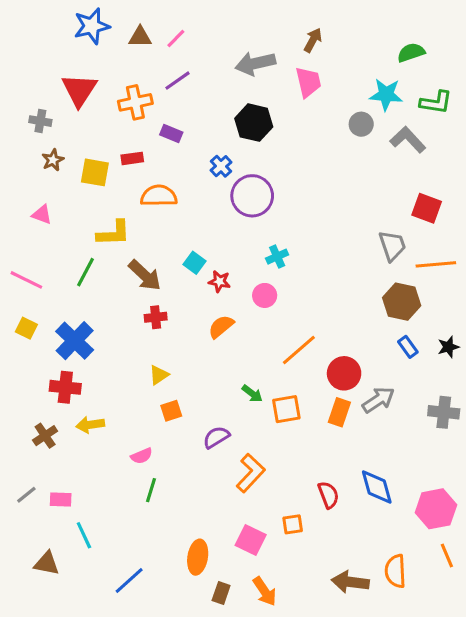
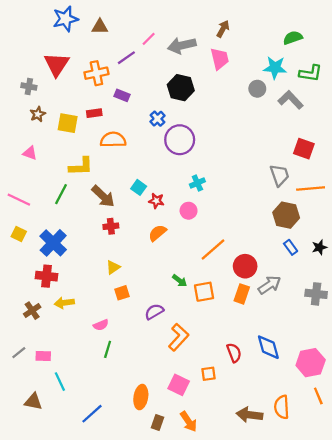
pink line: (176, 39) -> (149, 39), moved

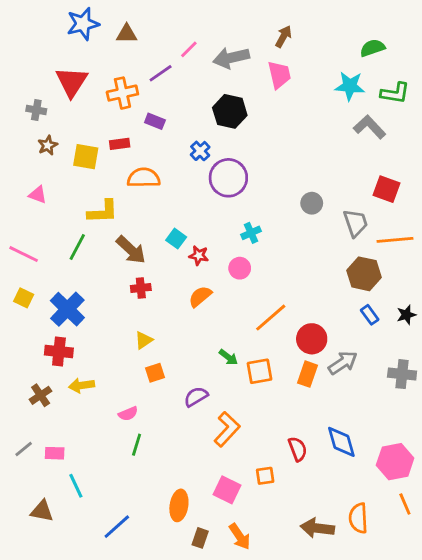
gray circle: (257, 89) -> (312, 203), moved

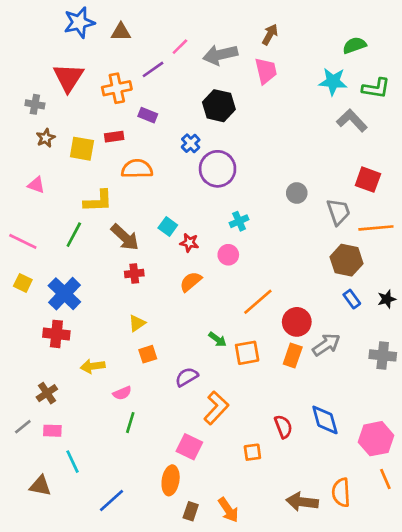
yellow arrow: (82, 385) -> (93, 366), moved
brown cross: (41, 395) -> (47, 393), moved
pink square: (227, 490) -> (189, 447), moved

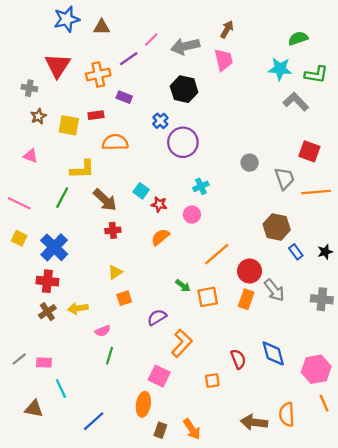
brown hexagon: (346, 260) -> (277, 227), moved
gray arrow: (326, 345) -> (274, 290), turned 85
brown cross: (47, 393) -> (47, 312), moved

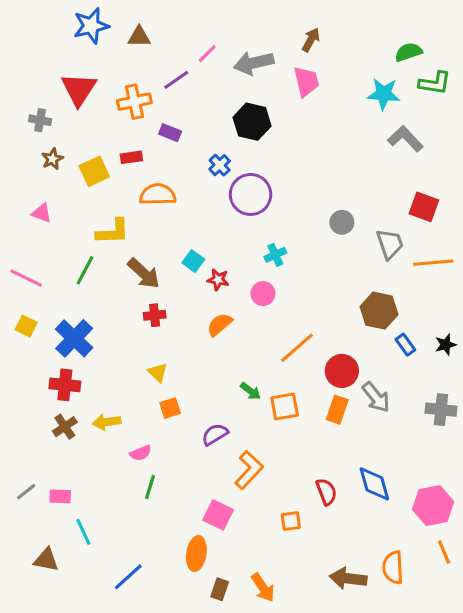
green L-shape: (316, 75) -> (435, 83), moved
yellow square: (69, 125) -> (94, 171), turned -35
yellow triangle: (115, 272) -> (158, 372), turned -42

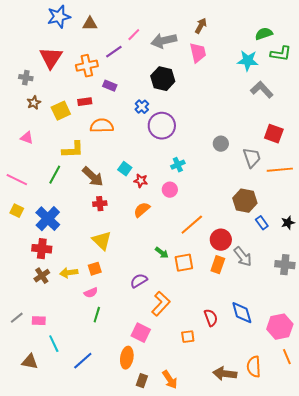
yellow triangle: (158, 372) -> (102, 241), size x1.5
orange square: (170, 408) -> (95, 269), moved
blue line: (128, 577) -> (83, 361), moved

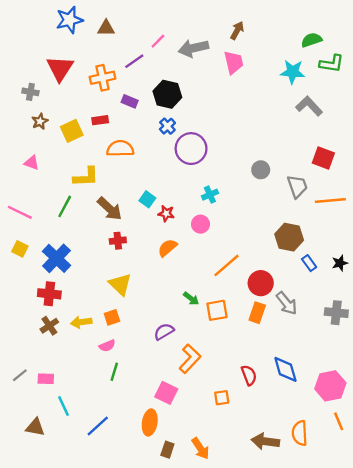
black hexagon: (163, 79) -> (167, 94), moved

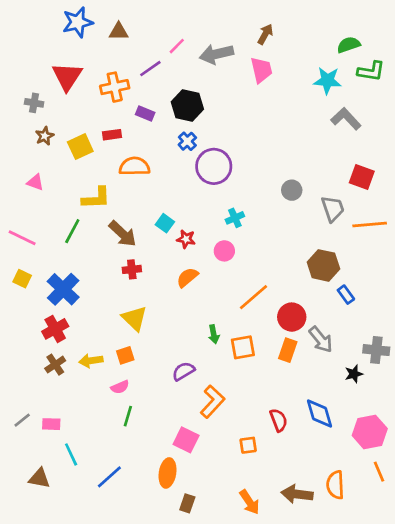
black star: (340, 263) -> (354, 374), moved
red cross: (49, 294) -> (55, 329), turned -35
green arrow: (191, 299) -> (214, 334), turned 42
orange arrow: (200, 448) -> (249, 502), moved

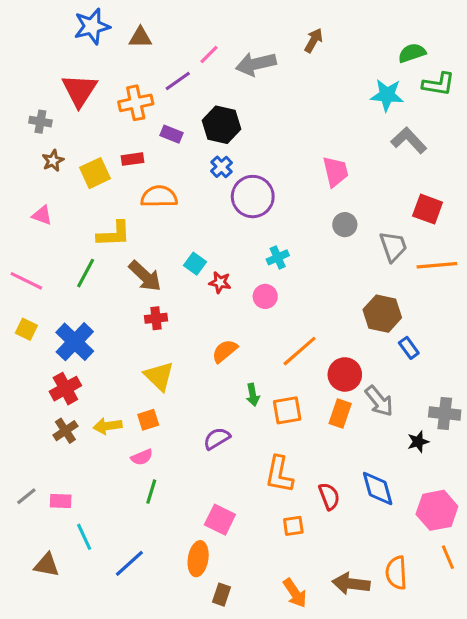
pink trapezoid: (261, 70) -> (335, 172), moved
orange semicircle: (187, 277) -> (225, 351), moved
orange L-shape: (212, 402) -> (279, 474), moved, turned 148

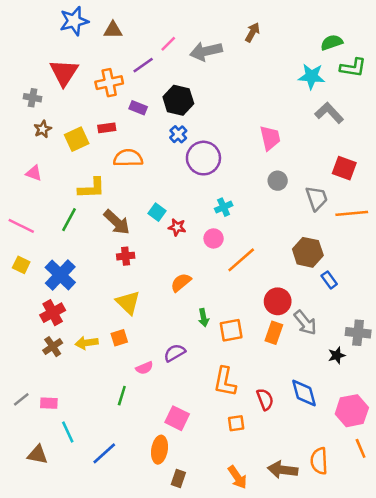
orange line: (300, 351) -> (241, 260), moved
pink semicircle: (142, 457) -> (144, 368), moved

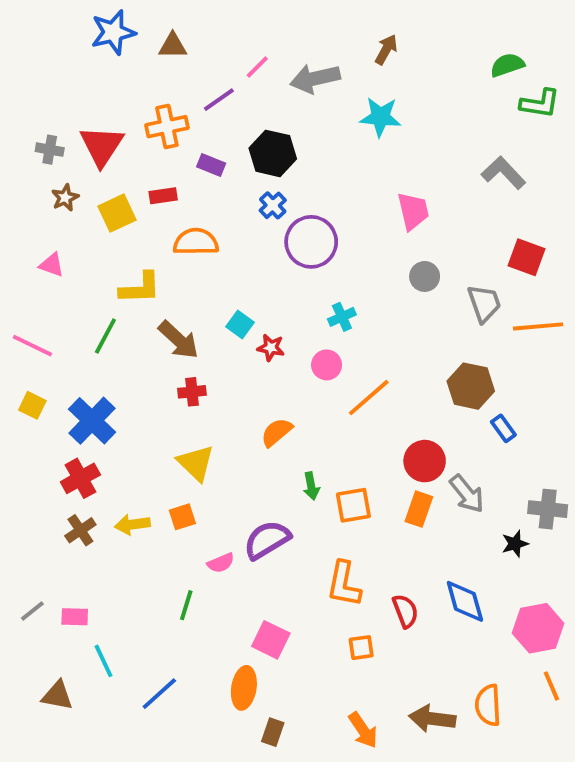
red triangle: (64, 73) -> (102, 146), moved
cyan star: (312, 76) -> (380, 117), moved
purple semicircle: (175, 353) -> (267, 540), size x1.4

